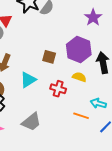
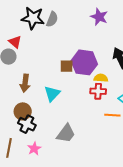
purple hexagon: (79, 50) -> (84, 62), moved
red cross: (58, 89) -> (98, 91), moved

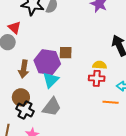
purple hexagon: (84, 62) -> (47, 62), moved
gray trapezoid: (66, 133) -> (52, 107), moved

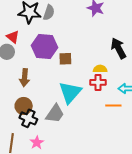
purple hexagon: (47, 62) -> (44, 46), moved
cyan triangle: (51, 80) -> (70, 92), moved, size x1.4

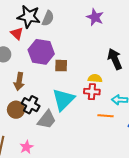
red triangle: (13, 37) -> (17, 33), moved
black cross: (28, 118) -> (31, 105), moved

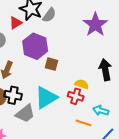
purple star: (95, 17) -> (95, 25), size x1.4
red triangle: (17, 33) -> (16, 23), turned 32
black cross: (31, 105) -> (13, 95), turned -30

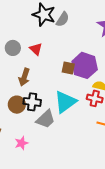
red triangle: (16, 23) -> (36, 49), moved, turned -40
purple hexagon: (35, 46) -> (85, 65), moved

